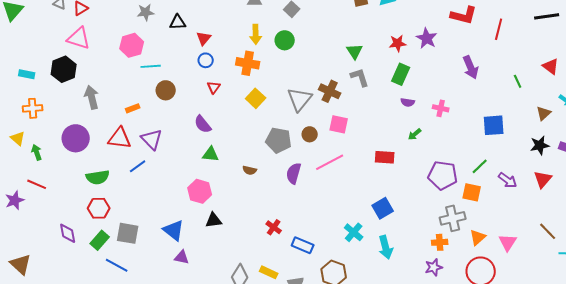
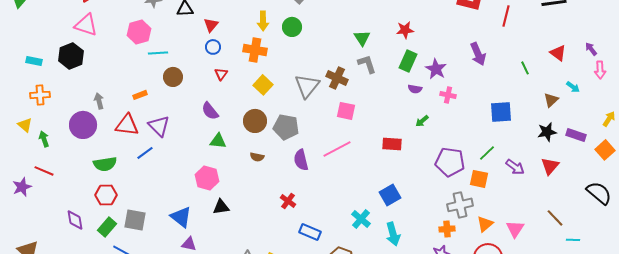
purple star: (427, 38) -> (436, 69), moved
gray arrow: (92, 97) -> (99, 101), moved, size x0.7
brown circle: (310, 134) -> (255, 121), moved, size x1.5
purple semicircle: (294, 173) -> (301, 160), turned -30
red cross: (274, 227) -> (288, 201), moved

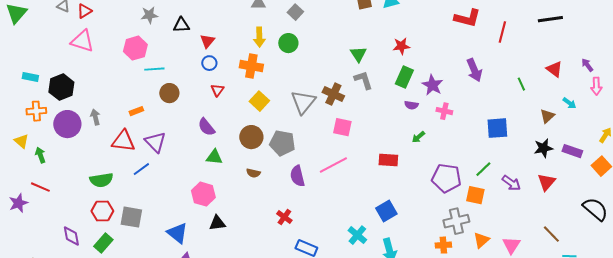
black hexagon: (71, 56) -> (61, 87), moved
purple circle: (83, 125) -> (67, 124), moved
gray square: (135, 220) -> (131, 217), moved

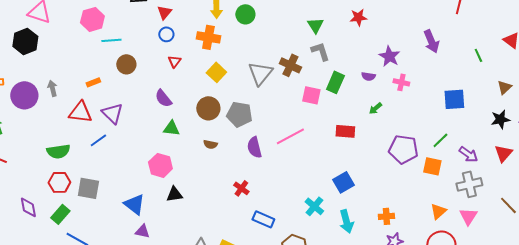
green rectangle: (404, 77) -> (335, 82), moved
black hexagon: (61, 87) -> (25, 41), moved
pink square: (342, 127) -> (311, 95), moved
gray cross: (456, 221) -> (469, 184), moved
orange cross: (443, 245) -> (386, 216), moved

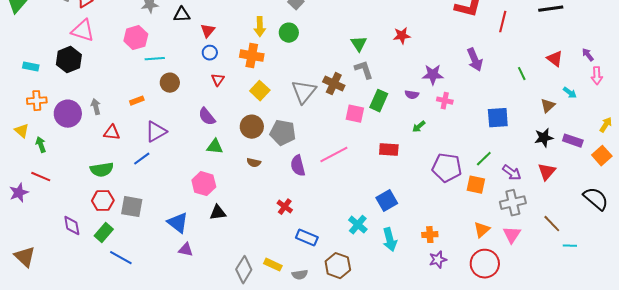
purple star: (389, 56) -> (433, 75), turned -30
red triangle: (80, 112) -> (112, 133), moved, size x0.7
purple triangle: (112, 113) -> (156, 132), turned 45

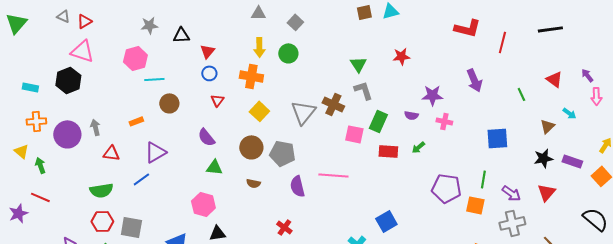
red rectangle: (389, 150) -> (388, 151), moved
pink line: (334, 155) -> (333, 175), turned 32
green line: (484, 159) -> (483, 179), turned -36

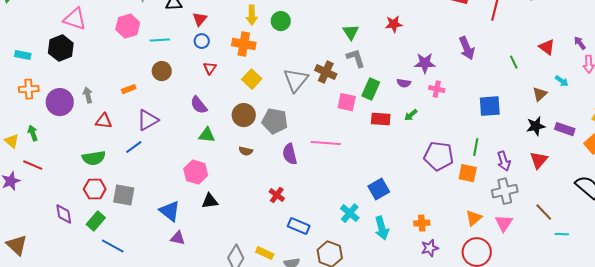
cyan line: (154, 79) -> (160, 40), moved
yellow triangle: (21, 151) -> (12, 141), moved
purple arrow: (511, 193) -> (504, 161), turned 36

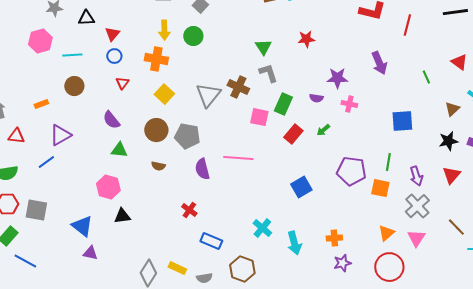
red rectangle: (381, 119) -> (293, 134), turned -54
blue square: (379, 189) -> (301, 187), moved
gray cross: (505, 191) -> (417, 206), turned -30

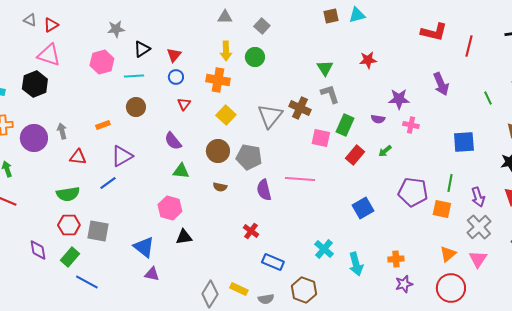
black triangle: (86, 18) -> (142, 49), moved, turned -30

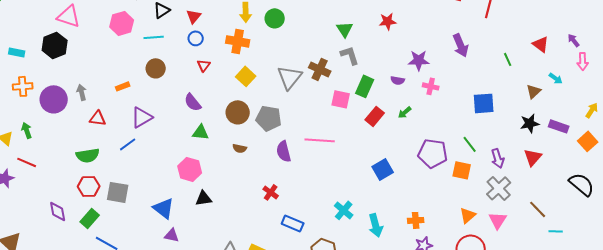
green line: (450, 183) -> (470, 144), turned -48

